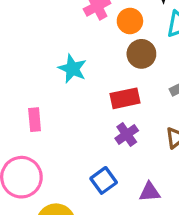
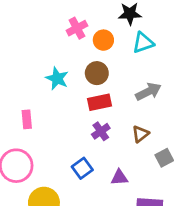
brown circle: (141, 54) -> (97, 73), moved

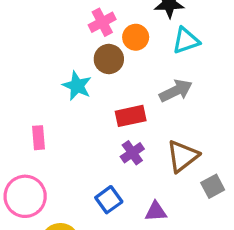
brown circle: (97, 73) -> (109, 59), moved
gray arrow: (148, 92) -> (176, 91), moved
brown triangle: (140, 134) -> (183, 156), size x1.5

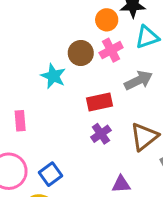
pink cross: (102, 22) -> (111, 50), moved
orange circle: (136, 37) -> (107, 20), moved
blue square: (109, 200) -> (50, 174), moved

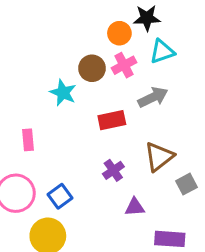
purple cross: (101, 134) -> (113, 170), moved

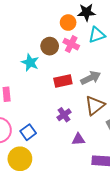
pink cross: (124, 65) -> (71, 44), turned -35
gray arrow: (153, 97) -> (91, 78), moved

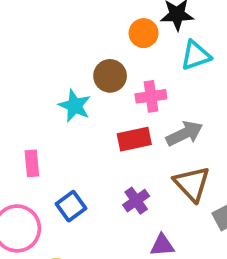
pink cross: (71, 44) -> (151, 96), moved, turned -35
brown triangle: (95, 106) -> (192, 184), turned -35
blue square: (28, 132) -> (71, 206), moved

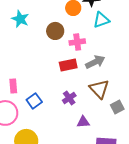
cyan star: (75, 106) -> (20, 19), moved
pink rectangle: (32, 163) -> (13, 86), moved

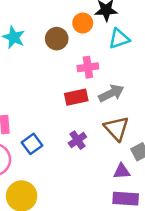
brown circle: (55, 31) -> (57, 39), moved
purple triangle: (83, 122) -> (122, 171), moved

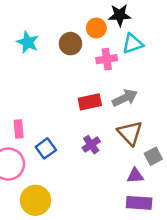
pink cross: (88, 67) -> (107, 59), moved

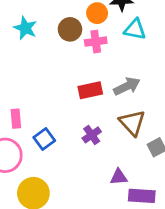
cyan triangle: (133, 44) -> (135, 29), turned 30
pink cross: (107, 59) -> (96, 42), moved
purple triangle: (135, 176) -> (119, 177), moved

